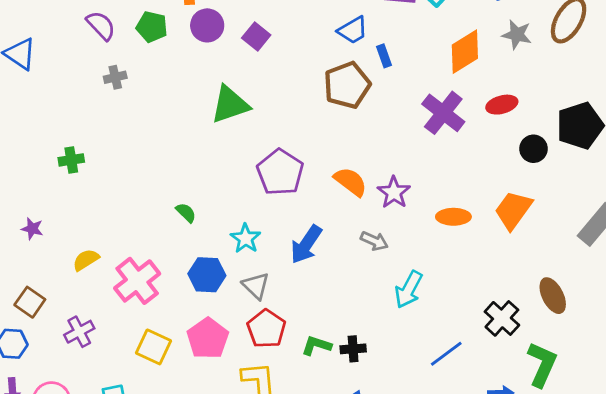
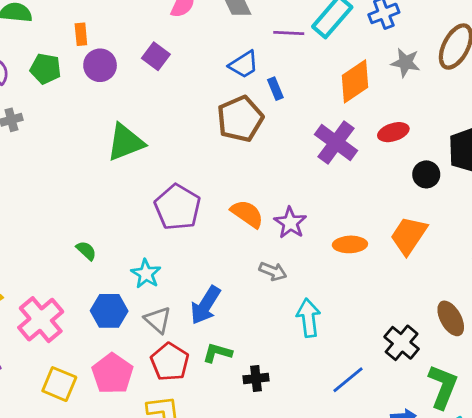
purple square: (256, 36) -> (156, 56), moved
blue arrow: (306, 244) -> (205, 305), moved
cyan arrow: (409, 289) -> (308, 318), turned 147
green L-shape: (316, 346) -> (217, 353), moved

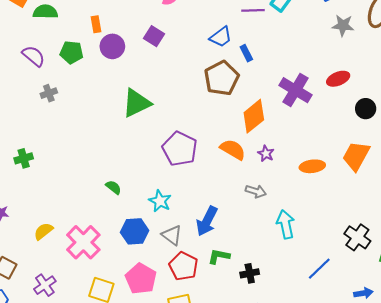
orange diamond: (355, 81) -> (254, 116), moved
purple star: (290, 223) -> (266, 154), size x0.7

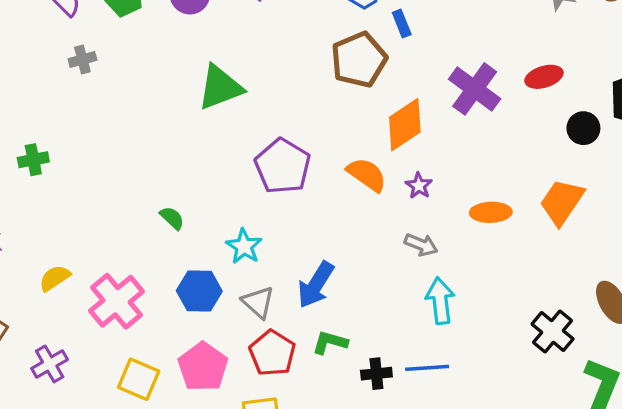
gray arrow: (256, 191) -> (421, 245), moved
blue line: (319, 269) -> (427, 368), moved, turned 35

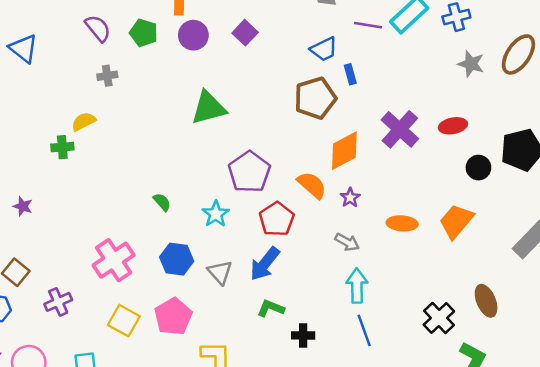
cyan star: (244, 246) -> (216, 214), moved
yellow semicircle: (55, 278) -> (84, 122), moved
red pentagon: (272, 353) -> (277, 219), moved
blue line: (427, 368) -> (364, 330), moved, turned 68

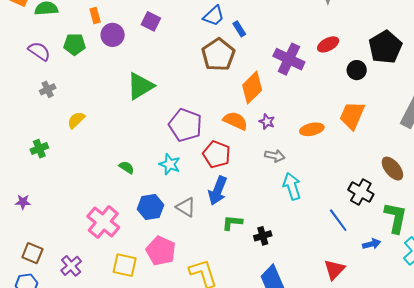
gray cross: (107, 76) -> (48, 89), moved
yellow semicircle: (84, 122) -> (76, 120), moved
blue line: (364, 330) -> (338, 220), moved

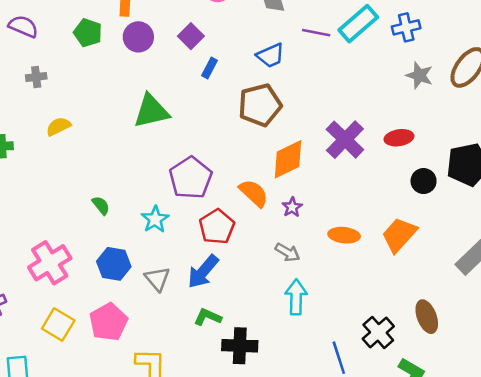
blue rectangle: (239, 29) -> (209, 68), moved, turned 42
purple semicircle: (39, 51) -> (23, 26), moved, turned -30
black cross: (263, 236) -> (240, 346), size x1.5

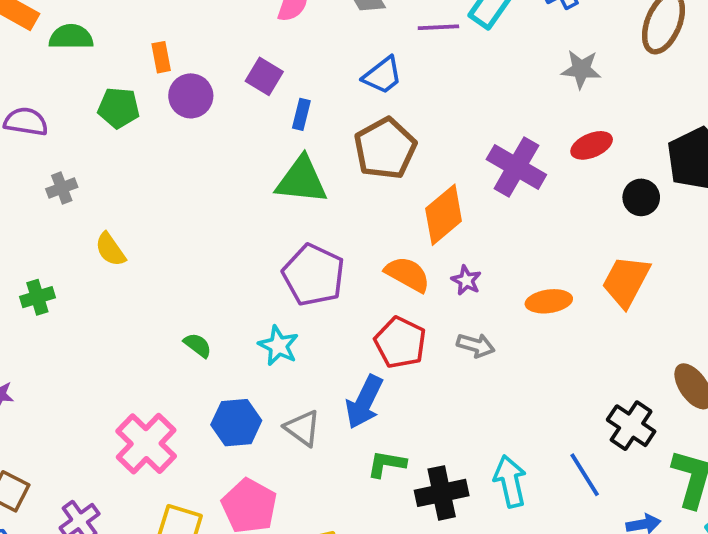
gray star: (419, 75) -> (581, 69), moved
green triangle: (151, 111) -> (302, 180), moved, turned 33
yellow semicircle: (58, 126) -> (110, 250), turned -85
red pentagon: (217, 227) -> (400, 342), moved
cyan arrow: (296, 297) -> (510, 481), moved

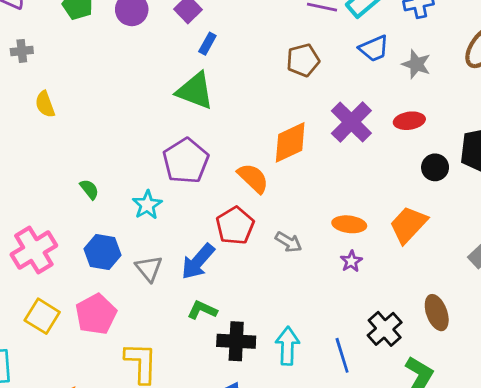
blue trapezoid: (383, 75) -> (374, 49), moved
brown pentagon: (385, 148) -> (303, 60), moved, size x0.7
purple star: (466, 280) -> (351, 261), moved

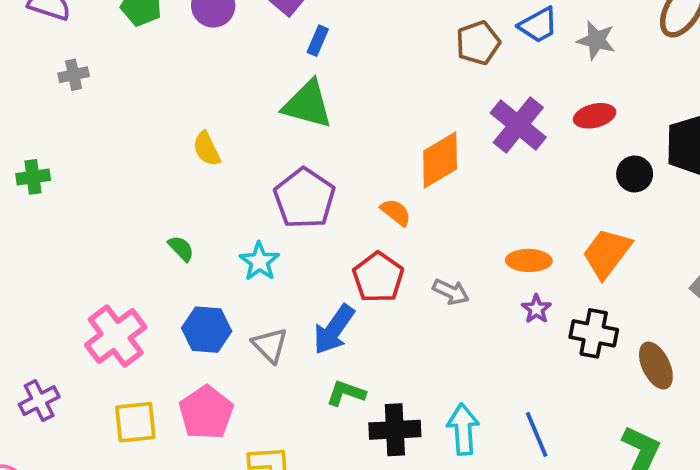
brown pentagon: (303, 60) -> (478, 43), moved
yellow semicircle: (45, 104) -> (207, 149), moved
orange semicircle: (253, 178) -> (396, 212), size x0.7
yellow square: (42, 316) -> (135, 422), turned -32
black cross: (385, 329) -> (594, 333), moved, turned -32

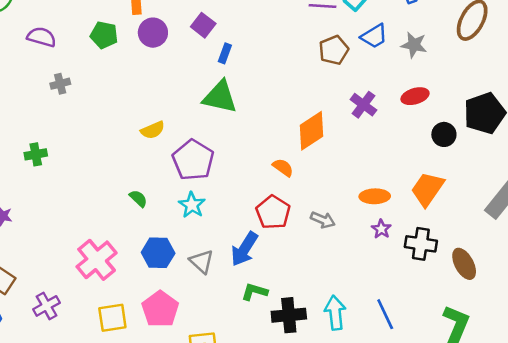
purple cross: (518, 125) -> (363, 105), size x0.7
yellow semicircle: (207, 149) -> (153, 130), turned -85
purple pentagon: (305, 198) -> (193, 160), moved

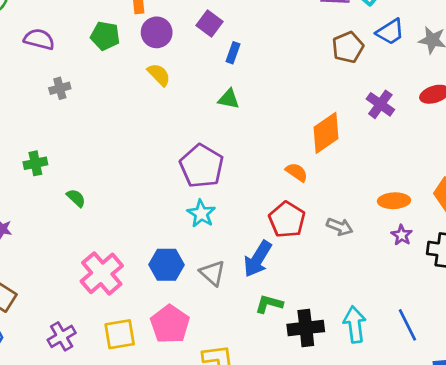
green triangle: (220, 97) -> (229, 99), size x0.6
yellow semicircle: (153, 130) -> (159, 75), moved, turned -110
green semicircle: (138, 198) -> (76, 198), moved
purple cross: (47, 306) -> (62, 336), moved

